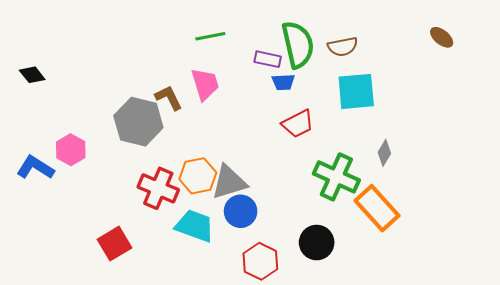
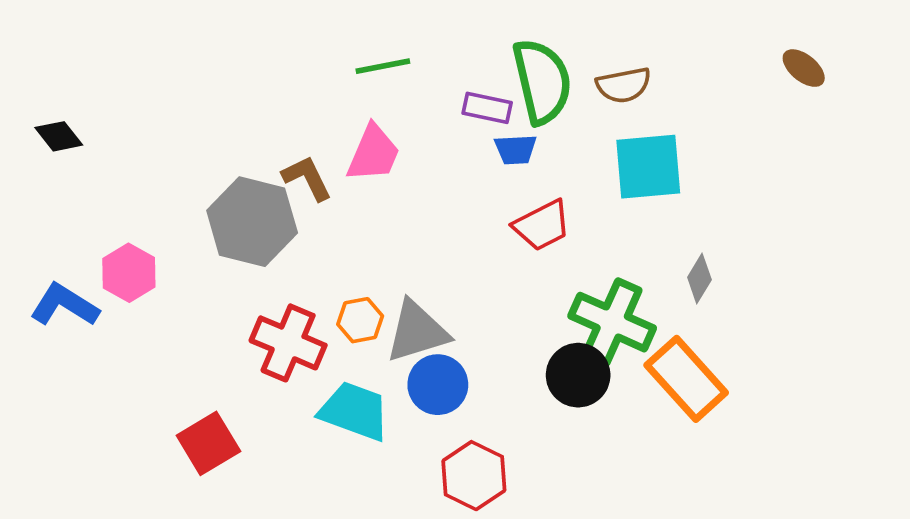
pink trapezoid: (205, 84) -> (373, 153), turned 40
orange hexagon: (198, 176) -> (360, 320), size x0.7
black circle: (317, 243) -> (578, 375), moved

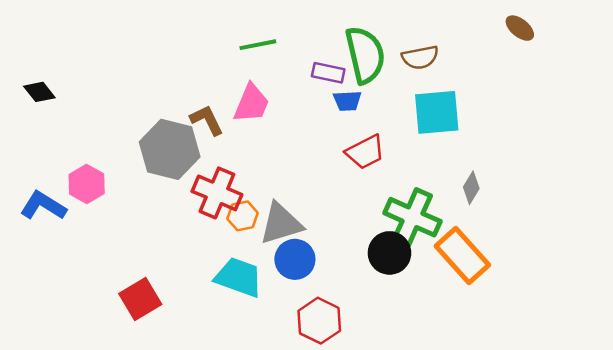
brown ellipse: (804, 68) -> (520, 28), moved
red cross: (288, 343) -> (217, 193), moved

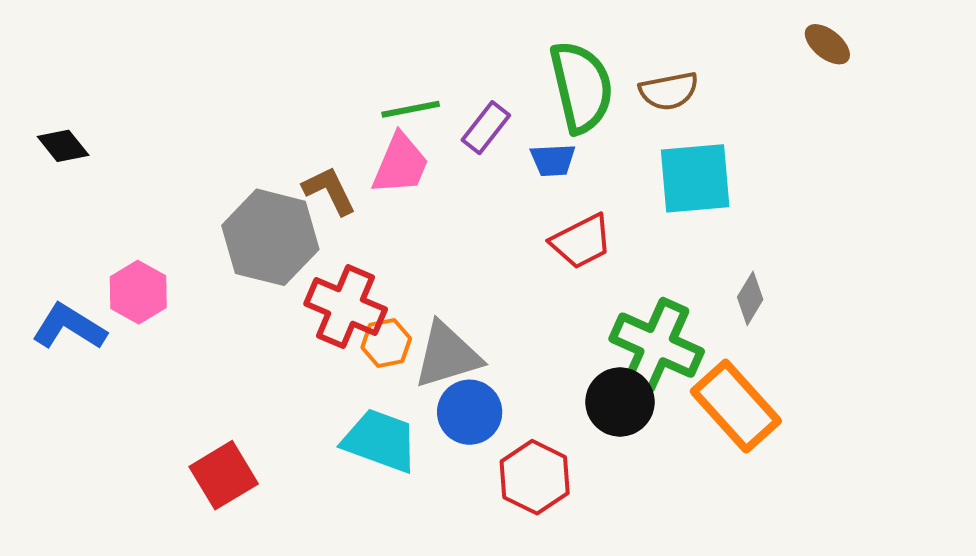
green line: (258, 45) -> (411, 109), moved
purple rectangle: (328, 73) -> (486, 128), moved, turned -64
red hexagon: (319, 321) -> (535, 477), moved

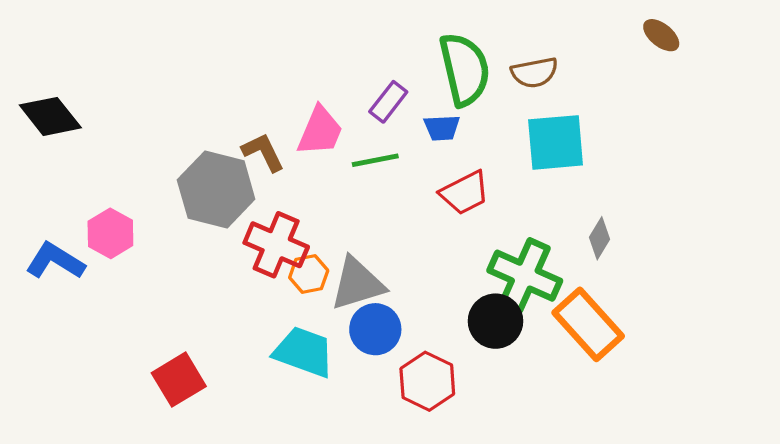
green line: (411, 109) -> (375, 160), moved
black diamond: (63, 146) -> (50, 116), size x1.5

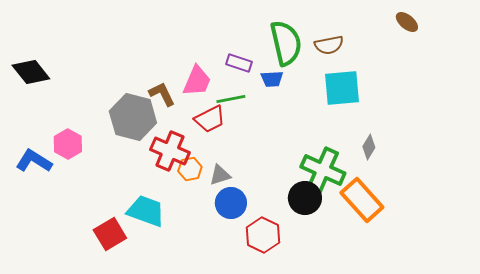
purple rectangle: (388, 102) -> (239, 63), turned 70
red trapezoid: (465, 193) -> (210, 119), moved
gray triangle: (357, 284) -> (220, 175), size x0.6
cyan trapezoid: (304, 352) -> (146, 211), moved

